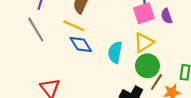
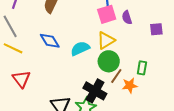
yellow line: (74, 26) -> (13, 48), moved
cyan semicircle: (115, 52) -> (80, 48), turned 54

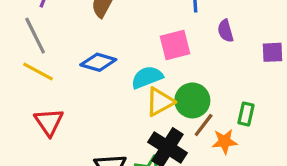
pink square: (107, 14) -> (175, 45), moved
yellow triangle: (106, 40) -> (160, 102), moved
blue diamond: (50, 41) -> (98, 62), turned -45

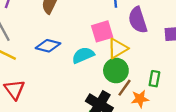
purple semicircle: (226, 31) -> (138, 20), size x1.6
yellow triangle: (160, 102) -> (118, 48), moved

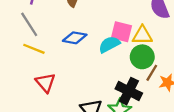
pink square: (102, 31) -> (122, 32), moved, turned 35
yellow triangle: (118, 48) -> (142, 35), turned 35

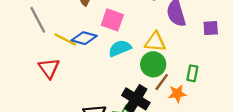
pink square: (122, 32) -> (112, 20), moved
yellow line: (34, 49) -> (65, 40), moved
red triangle: (45, 83) -> (49, 68), moved

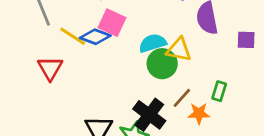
pink square: (112, 20) -> (112, 23), moved
cyan semicircle: (120, 48) -> (153, 43), moved
green circle: (153, 64) -> (162, 64), moved

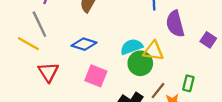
pink square: (112, 23) -> (96, 76), moved
yellow line: (73, 36) -> (28, 44), moved
purple square: (246, 40) -> (208, 40), turned 35

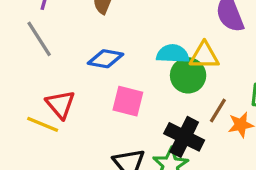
yellow line: (28, 44) -> (43, 124), moved
cyan semicircle: (132, 47) -> (173, 54), turned 30

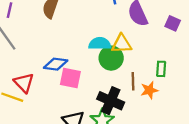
blue diamond: (105, 59) -> (56, 64), moved
brown line: (218, 110) -> (133, 81), turned -30

